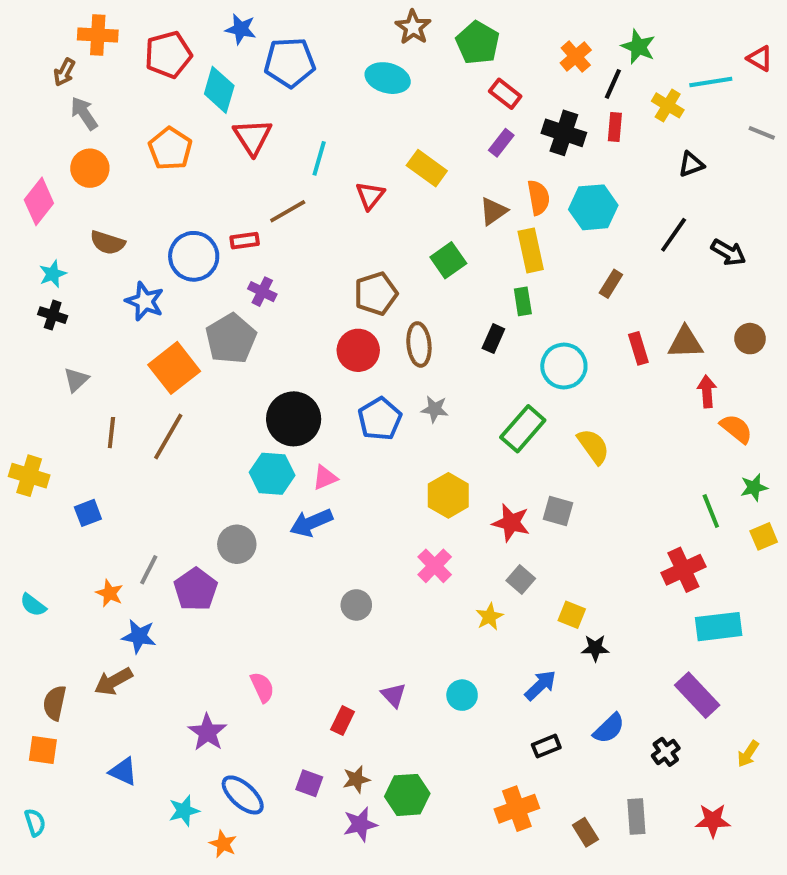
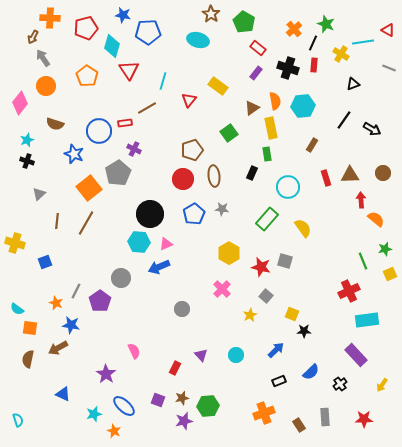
orange square: (43, 750) -> (30, 328), moved

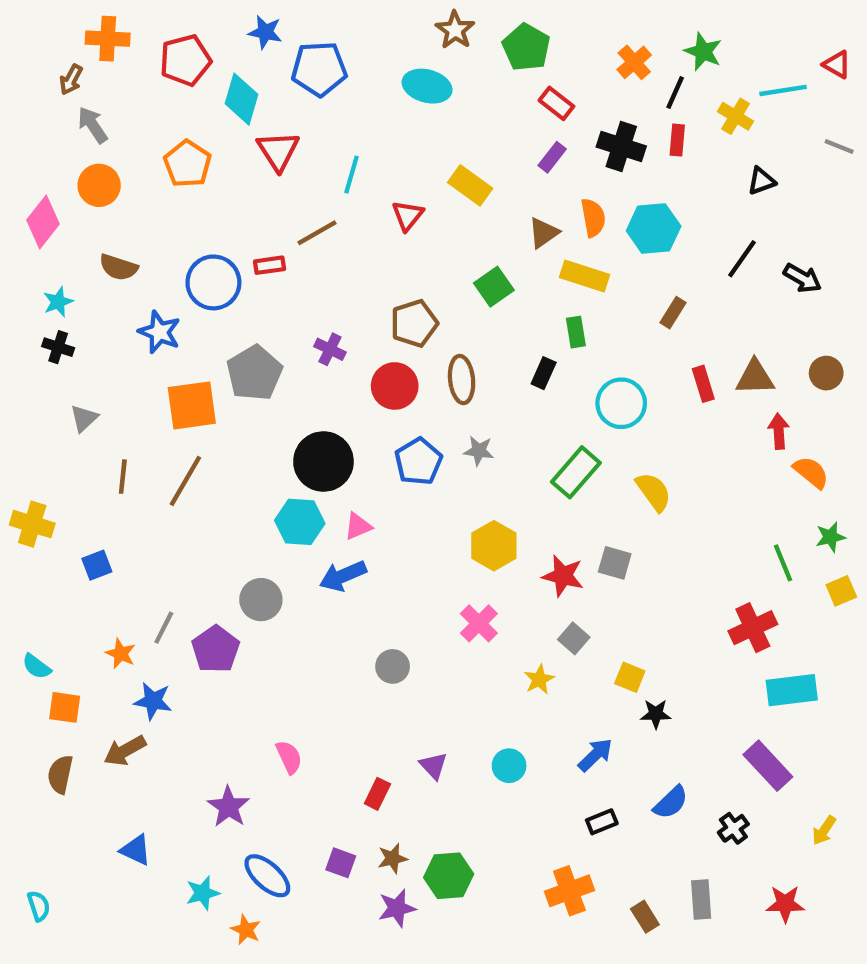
yellow rectangle: (271, 128) -> (585, 276), turned -60
purple cross: (134, 149) -> (330, 349), moved
orange square: (89, 188) -> (192, 405), turned 30

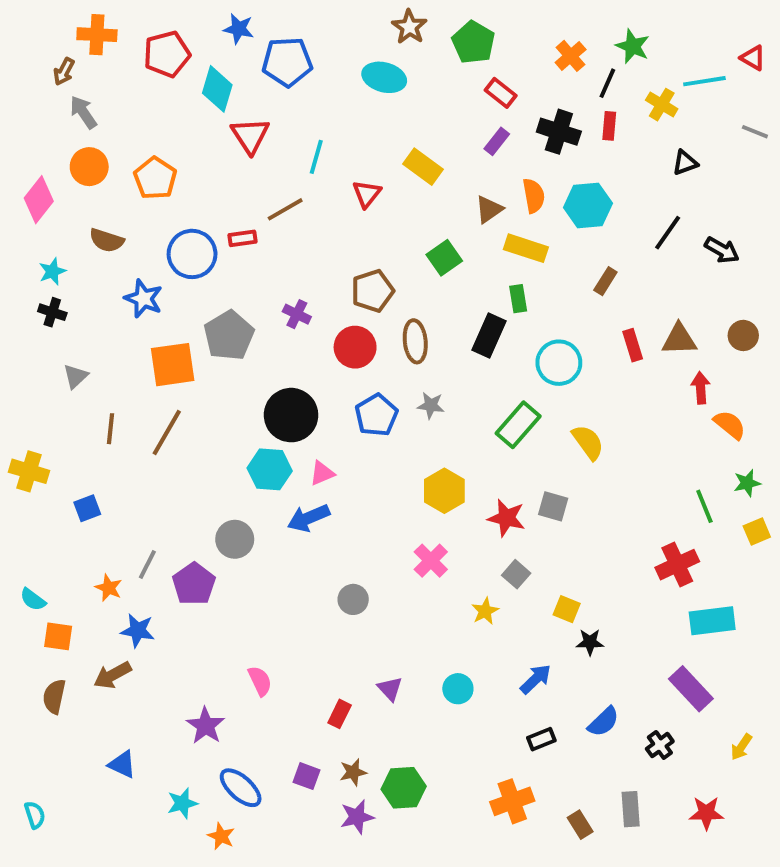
orange pentagon: (188, 164) -> (155, 178), moved
black rectangle: (544, 373) -> (489, 335), size x1.5

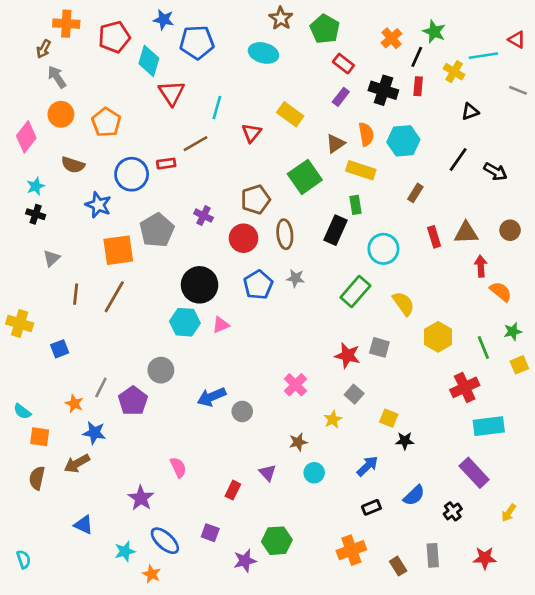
green square: (444, 258) -> (305, 177), size x1.4
yellow hexagon: (444, 491) -> (438, 337), moved
blue arrow: (308, 518) -> (212, 397), moved
brown star: (353, 772) -> (298, 442), moved

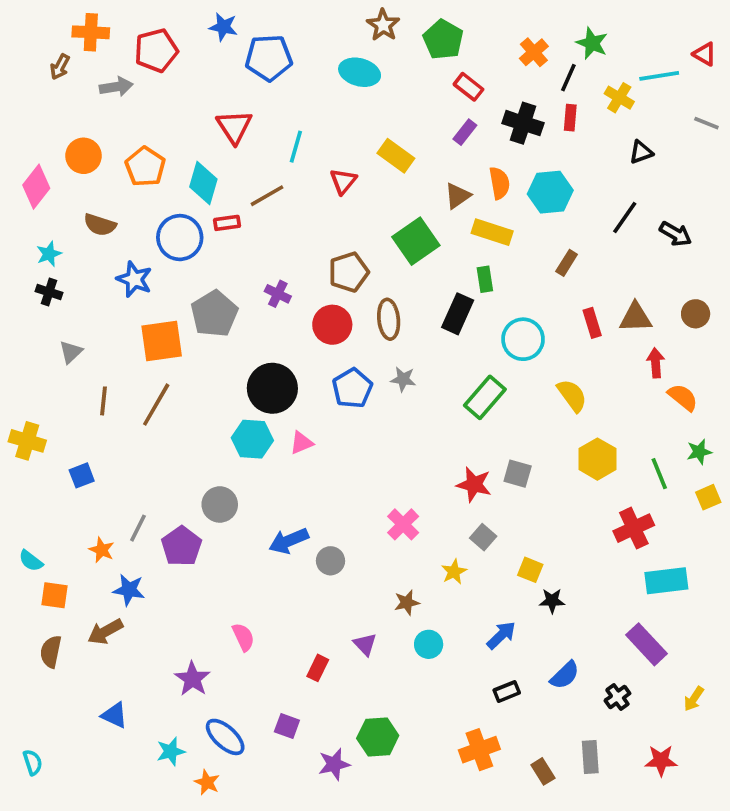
cyan diamond: (149, 61) -> (203, 183), moved
gray arrow: (57, 77) -> (116, 87), moved, turned 115
yellow semicircle: (403, 303) -> (572, 396), moved

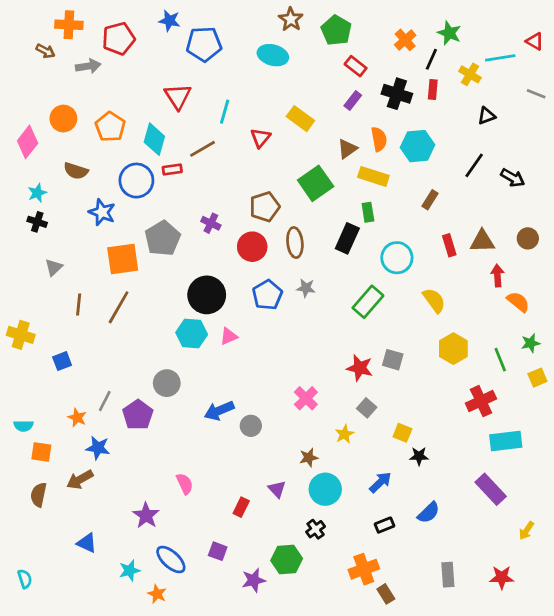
brown arrow: (60, 67) -> (45, 51), turned -90
cyan semicircle: (31, 561) -> (23, 426), turned -36
cyan circle: (429, 644) -> (325, 489), size x1.5
black cross: (617, 697) -> (316, 529), moved
brown rectangle: (543, 771) -> (386, 594), moved

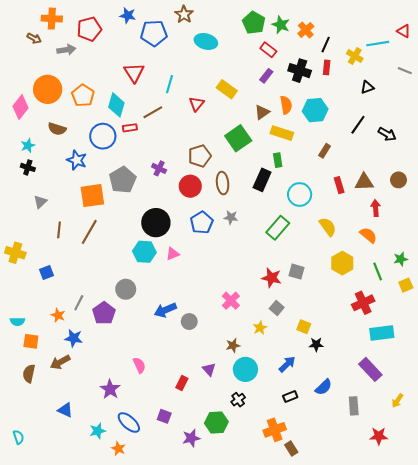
brown star: (291, 19) -> (184, 14), moved
green star: (449, 33) -> (281, 25), moved
orange circle: (63, 119) -> (48, 89), size x1.4
orange semicircle: (518, 302) -> (368, 235), moved
gray rectangle: (448, 575) -> (354, 406), moved

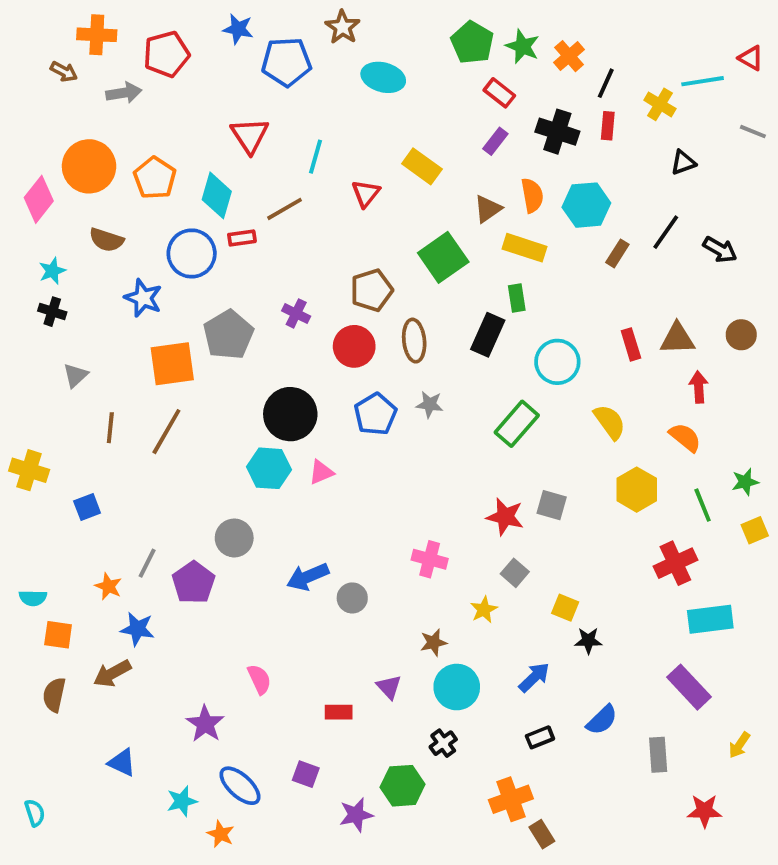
brown rectangle: (325, 151) -> (617, 253), moved
pink cross: (231, 301) -> (430, 559), turned -30
red rectangle: (182, 383) -> (339, 712), turned 64

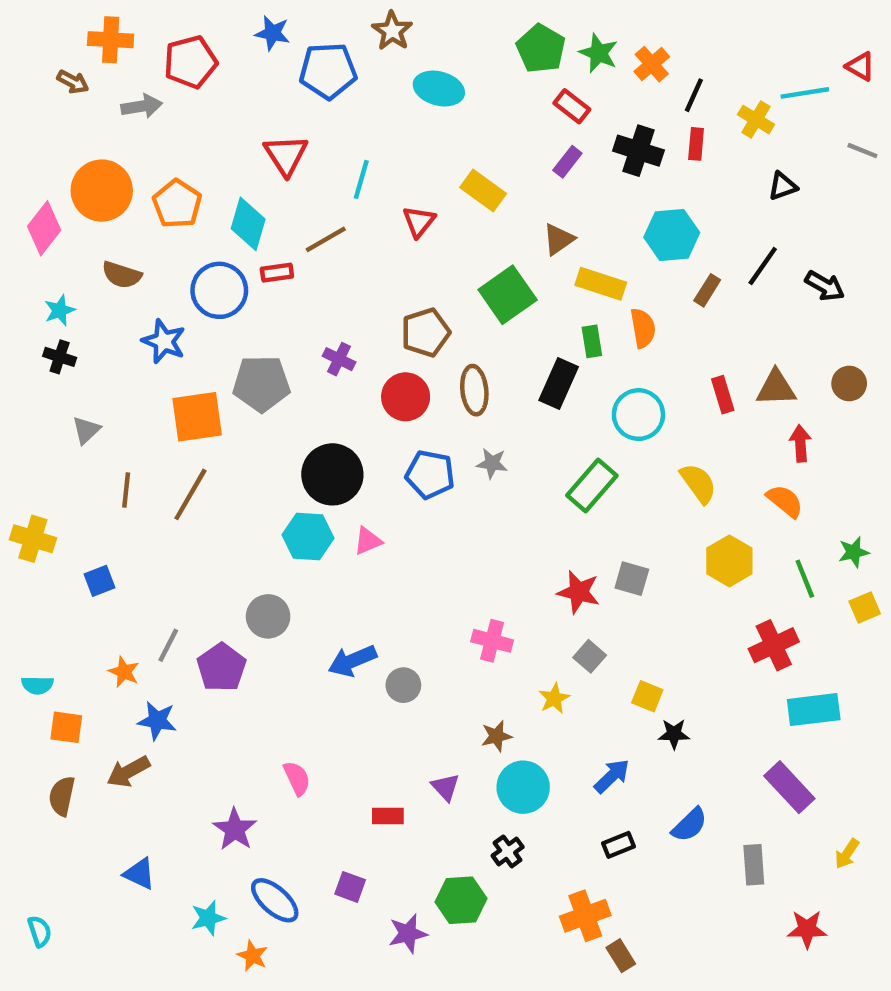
orange semicircle: (532, 195) -> (643, 328), moved
gray pentagon: (228, 335) -> (261, 383), turned 30
blue pentagon: (375, 414) -> (430, 474), turned -30

